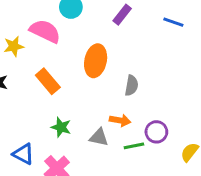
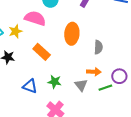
gray triangle: (99, 137) -> (81, 85), turned 48
blue triangle: (23, 154) -> (30, 86), moved

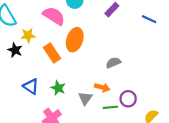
yellow star: (15, 31) -> (28, 35), moved
orange ellipse: (72, 34) -> (75, 40), moved
gray semicircle: (98, 47) -> (113, 63), turned -128

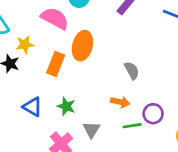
orange rectangle: (52, 53) -> (56, 64), turned 60
gray semicircle: (113, 63) -> (132, 71), turned 88
gray triangle: (85, 98) -> (91, 130), moved

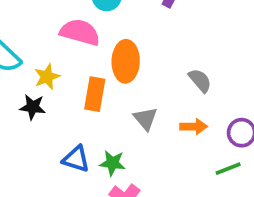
green star: (66, 106) -> (112, 163), moved
green line: (132, 126) -> (228, 169), moved
gray triangle: (91, 130) -> (145, 119), moved

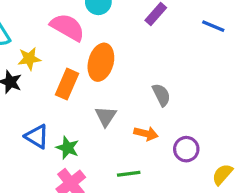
green line: (228, 169) -> (129, 174), moved

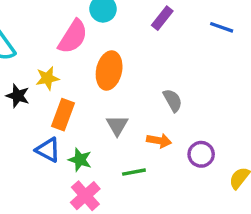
pink semicircle: (67, 27) -> (73, 37), turned 96
yellow star: (29, 59) -> (47, 78), moved
orange rectangle: (67, 84) -> (63, 115), moved
green line: (129, 174) -> (134, 172), moved

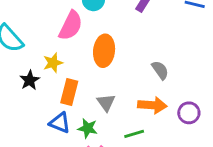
black star: (18, 96) -> (30, 80), turned 30
gray triangle: (117, 125) -> (106, 102), moved
orange arrow: (159, 141) -> (152, 105), size x1.4

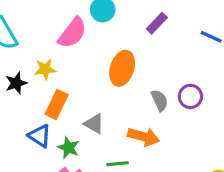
orange ellipse: (104, 51) -> (122, 68), moved
gray triangle: (106, 102) -> (94, 124), turned -36
purple circle: (189, 113) -> (190, 96), moved

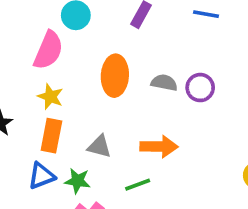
yellow star: (45, 69) -> (50, 97), moved, turned -30
gray semicircle: (160, 100) -> (164, 83), moved, turned -40
blue triangle: (40, 136) -> (41, 176), turned -40

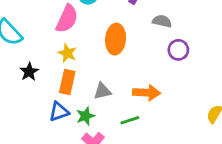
gray semicircle: (164, 83) -> (162, 21), moved
gray triangle: (99, 146) -> (102, 91), turned -30
green star: (77, 181) -> (85, 116), turned -30

